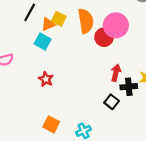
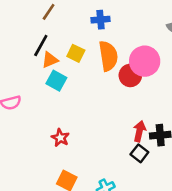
orange triangle: (48, 24) -> (50, 60), moved
red arrow: (116, 73) -> (139, 131), moved
red star: (46, 79) -> (60, 138), moved

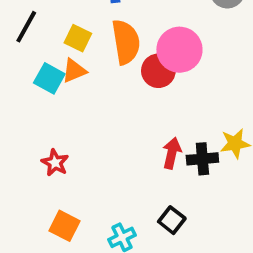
orange triangle: (50, 60) -> (74, 71), moved
black square: (139, 153) -> (172, 220), moved

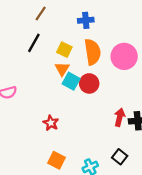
orange triangle: (74, 71) -> (62, 69), turned -35
red circle: (158, 71) -> (89, 83), moved
cyan square: (49, 78) -> (71, 81), moved

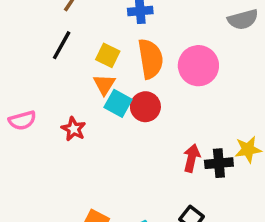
red star: (51, 123) -> (74, 129), moved

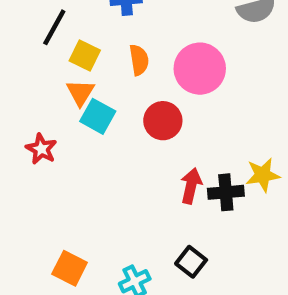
black line: (62, 45) -> (54, 27), moved
orange semicircle: (151, 59) -> (139, 60), size x0.6
red circle: (145, 107) -> (163, 121), moved

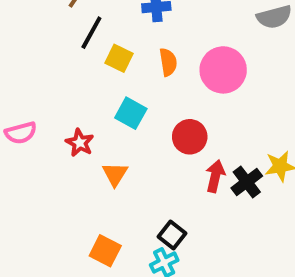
orange triangle: (80, 92) -> (115, 174), moved
red circle: (163, 121) -> (190, 137), moved
black cross: (226, 192) -> (247, 182), turned -32
black square: (191, 262) -> (172, 235), moved

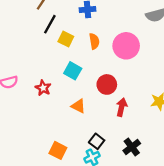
orange triangle: (115, 174) -> (78, 106), moved, turned -35
black cross: (247, 182) -> (132, 147), moved

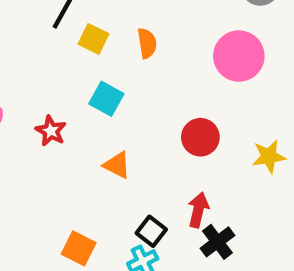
pink circle: (126, 46) -> (239, 56), moved
red circle: (107, 84) -> (200, 137), moved
red arrow: (122, 107) -> (198, 210), moved

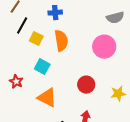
orange semicircle: (147, 43) -> (61, 41), size x1.5
orange triangle: (117, 165) -> (47, 98), size x1.5

